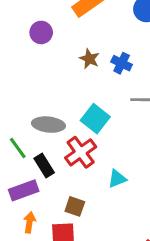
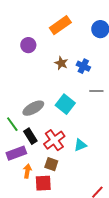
gray ellipse: (48, 125) -> (33, 108), turned -35
red cross: (81, 152) -> (54, 140), moved
orange arrow: (29, 222) -> (27, 171), moved

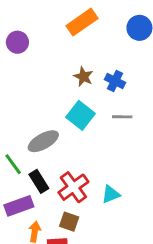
purple circle: (28, 45) -> (17, 42), moved
gray line: (96, 91) -> (122, 117), moved
cyan square: (65, 104) -> (81, 115), moved

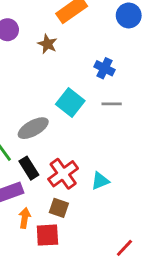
brown star: (83, 77) -> (47, 44), moved

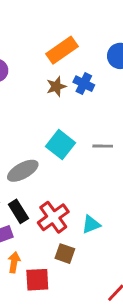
brown star: (47, 44) -> (56, 86), moved, turned 30
blue cross: (104, 68) -> (84, 84), moved
brown square: (59, 208) -> (65, 254), moved

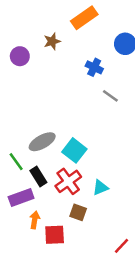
orange rectangle: (62, 50) -> (84, 18), moved
brown star: (56, 86) -> (52, 41), moved
cyan square: (61, 145) -> (74, 150), moved
gray line: (103, 146) -> (110, 96), moved, turned 35

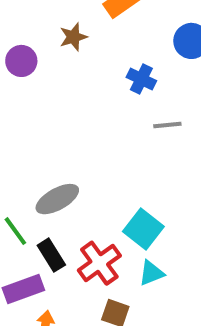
gray line: (110, 96) -> (167, 125), turned -42
cyan square: (74, 150) -> (143, 229), moved

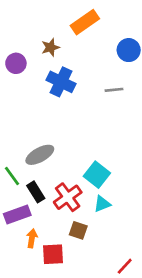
blue cross: (141, 79) -> (61, 82), moved, size x1.5
gray line: (167, 125) -> (114, 90), moved

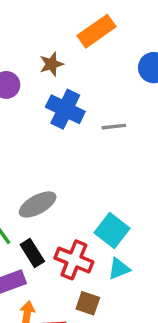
gray line: (114, 90) -> (114, 127), moved
red cross: (68, 197) -> (74, 260), turned -32

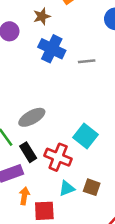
cyan triangle: (119, 269) -> (67, 188), moved
brown square: (88, 303) -> (92, 187), moved

